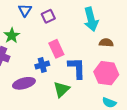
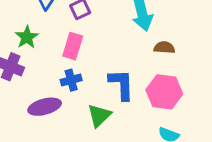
pink rectangle: (56, 49) -> (73, 46), moved, turned 42

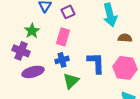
purple ellipse: (45, 107) -> (33, 72), moved
green triangle: (99, 116) -> (71, 81), moved

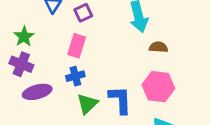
green star: (32, 31) -> (24, 37), moved
blue L-shape: (96, 63) -> (120, 100), moved

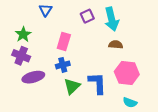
purple square: (83, 13) -> (87, 16), moved
brown semicircle: (158, 47) -> (116, 45), moved

